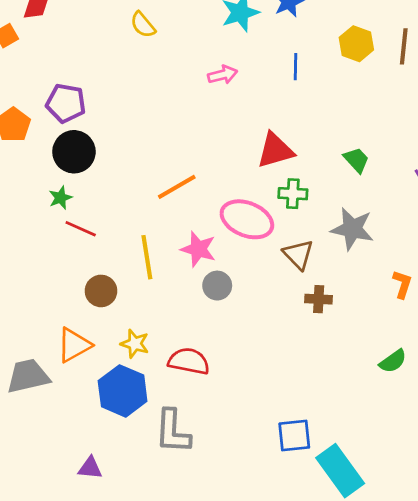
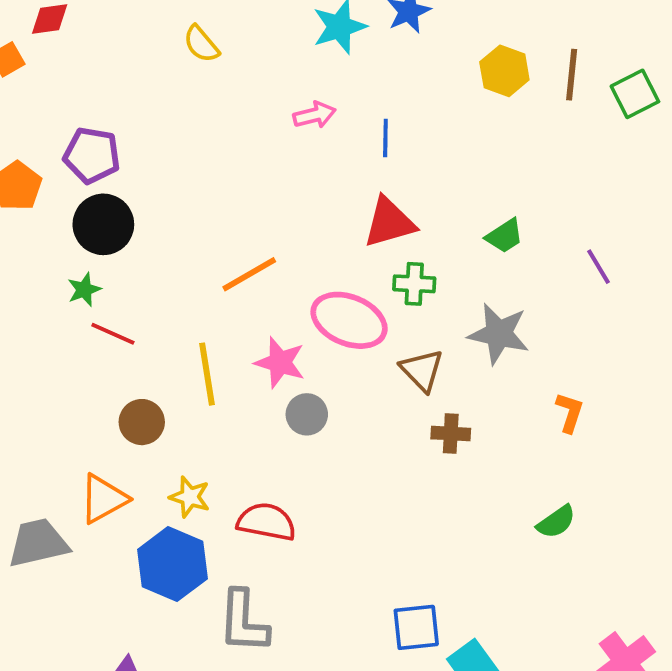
blue line: (296, 67) -> (385, 138), moved
green trapezoid: (356, 160) -> (504, 236), turned 100

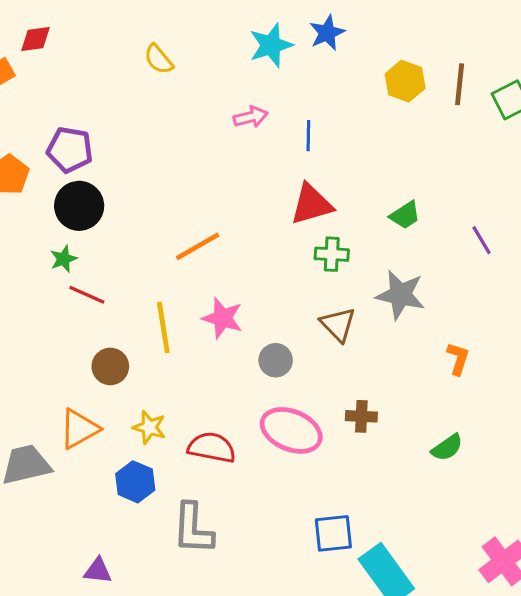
pink ellipse: (349, 320) -> (291, 430), moved
gray circle: (307, 414) -> (276, 360), moved
brown cross: (451, 434) -> (361, 416), moved
blue hexagon: (172, 564) -> (135, 482), size x0.7

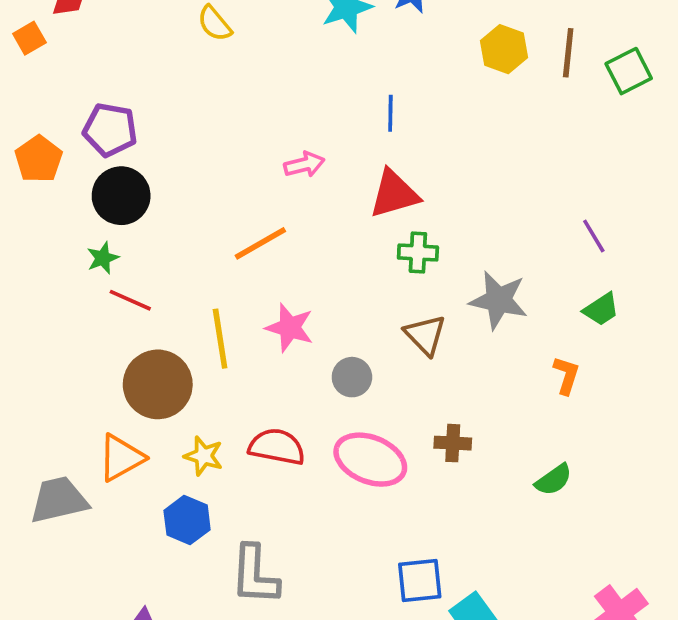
pink arrow: (251, 117) -> (304, 165), moved
green trapezoid: (405, 215) -> (601, 309), moved
brown circle: (110, 366) -> (158, 384), size x1.6
red semicircle: (212, 448) -> (277, 447), moved

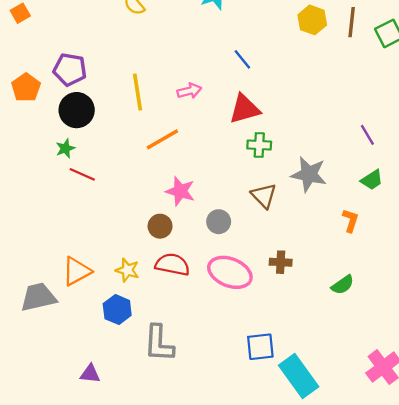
blue line: (390, 113) -> (242, 59), turned -40
yellow line: (220, 339) -> (137, 92), moved
brown circle: (158, 384) -> (160, 226), moved, size x0.6

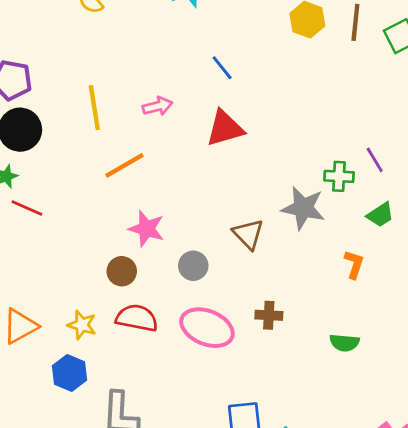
green cross: (259, 145) -> (339, 176), moved
green semicircle: (343, 285) -> (344, 343), turned 40

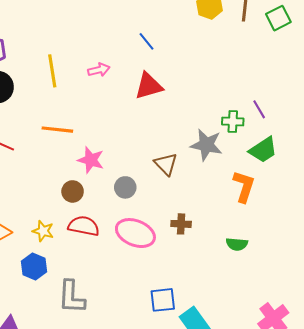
orange line: (125, 165) -> (57, 130), moved, turned 36
green trapezoid: (380, 215) -> (263, 150), size x1.4
orange L-shape: (354, 264) -> (244, 186), size x1.5

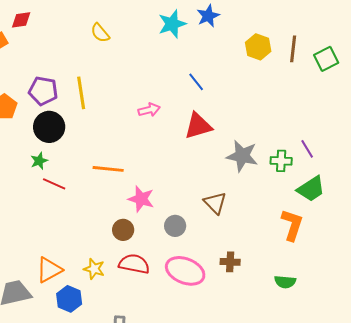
yellow line: (52, 71) -> (81, 93), moved
gray star: (206, 145) -> (242, 156), moved
blue hexagon: (34, 266) -> (69, 299), moved

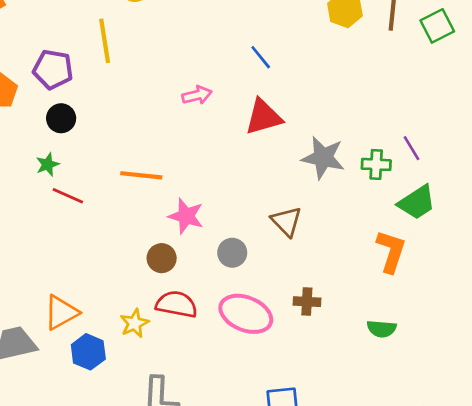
yellow line: (81, 93) -> (105, 41), moved
black circle: (49, 127) -> (61, 118), size x0.7
yellow star: (94, 269) -> (134, 323), moved, turned 30

